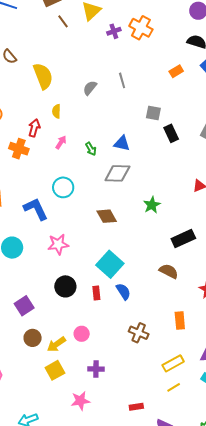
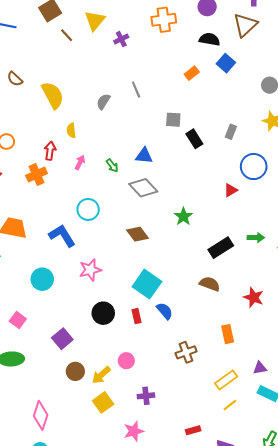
orange cross: (141, 28) -> (164, 20), moved, turned -30
orange cross: (19, 149) -> (37, 174), turned -36
gray diamond: (117, 173) -> (143, 188), turned 52
brown cross: (139, 333) -> (186, 352), turned -36

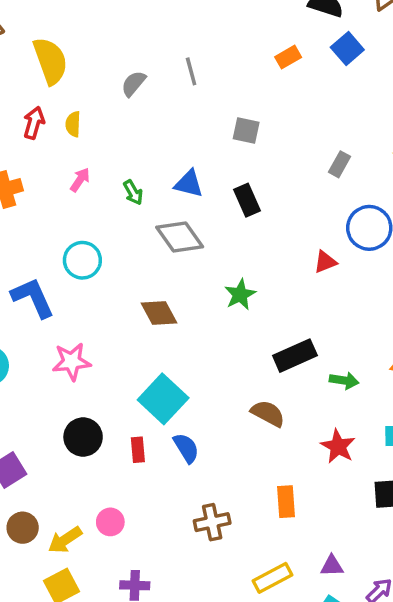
black rectangle: (194, 139) -> (247, 200), moved
red arrow: (50, 151) -> (34, 123), moved
green arrow: (256, 238) -> (344, 381), moved

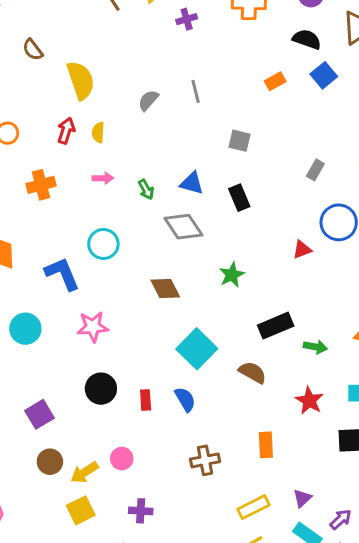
pink arrow: (80, 180) -> (103, 178), turned 54
cyan square: (163, 399) -> (197, 349), moved
purple triangle: (332, 566) -> (302, 498), turned -42

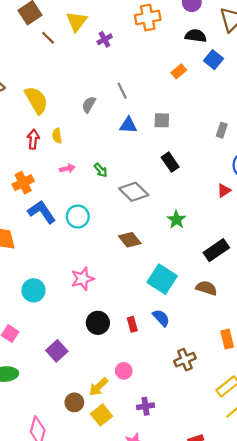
blue triangle: (192, 183) -> (128, 125), moved
blue L-shape: (62, 274) -> (42, 212), moved
brown circle: (50, 462) -> (74, 402), moved

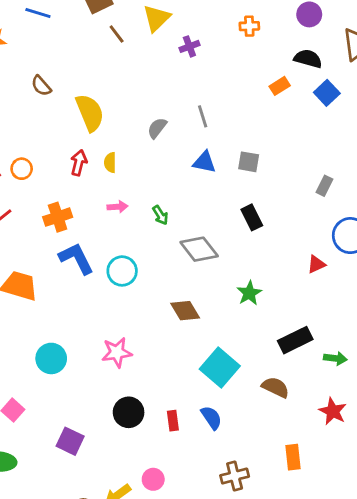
orange cross: (148, 17) -> (249, 26), size x0.6
orange rectangle: (179, 71) -> (280, 86), moved
purple square: (57, 351) -> (70, 441), turned -30

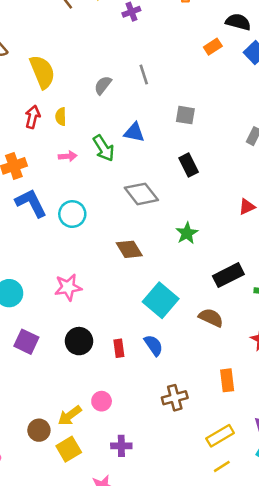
blue triangle: (204, 162) -> (134, 132), moved
green arrow: (160, 215) -> (104, 148), moved, size x1.5
purple square: (70, 441) -> (26, 342), moved

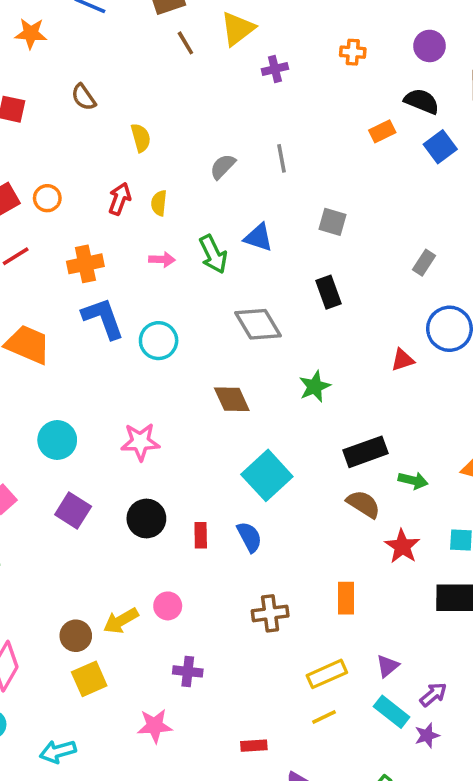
yellow semicircle: (42, 72) -> (141, 138), size x0.6
brown semicircle: (211, 318) -> (363, 504), moved
yellow square: (69, 449) -> (89, 679), moved

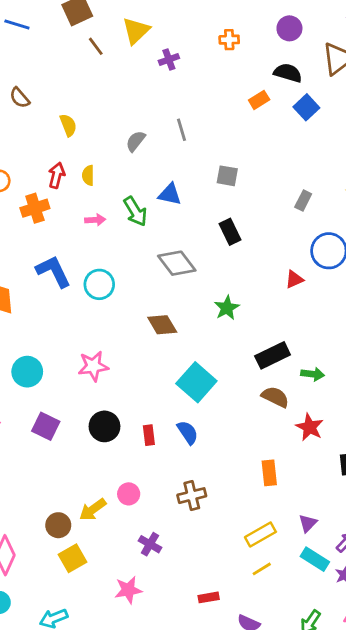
orange cross: (85, 264) -> (35, 208), moved
brown cross: (270, 613) -> (192, 496), moved
purple cross: (188, 671) -> (150, 544), turned 30

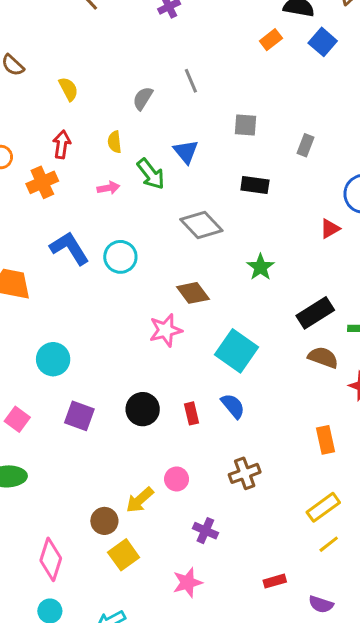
yellow semicircle: (88, 175) -> (115, 142), moved
blue triangle: (170, 194) -> (186, 152), turned 45
gray rectangle: (303, 201) -> (305, 145), moved
black rectangle: (230, 232) -> (255, 185), turned -50
pink star: (93, 366) -> (166, 330), moved

